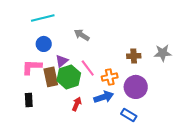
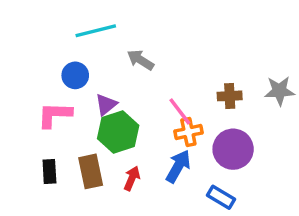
cyan line: (43, 18) -> (96, 31), moved
pink line: (88, 68) -> (180, 111), moved
brown rectangle: (51, 77) -> (91, 171), moved
blue arrow: (104, 97) -> (178, 166), turned -42

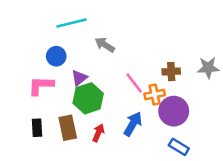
orange cross: (188, 132) -> (155, 95), moved
blue rectangle: (221, 197) -> (179, 147), moved

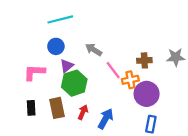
gray arrow: (105, 45) -> (94, 50), moved
blue circle: (56, 56) -> (56, 46), moved
blue arrow: (133, 124) -> (106, 119), moved
blue rectangle: (179, 147) -> (151, 124), turned 70

